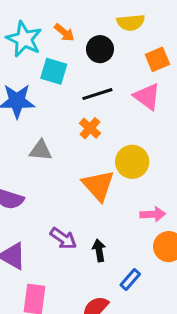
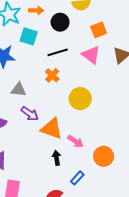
orange arrow: (64, 32) -> (36, 10), turned -40
orange triangle: (98, 185) -> (52, 129), moved, turned -30
pink arrow: (153, 214) -> (76, 141), moved, turned 35
purple arrow: (63, 238) -> (30, 114), moved

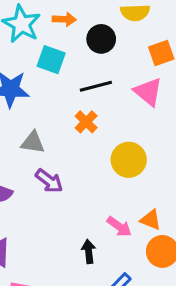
orange triangle: (52, 129) -> (151, 220), moved, size x0.6

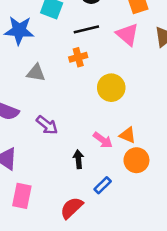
orange cross: (86, 122) -> (78, 57), turned 30
purple arrow: (49, 181) -> (47, 125), moved

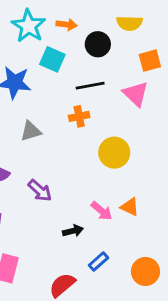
gray triangle: (36, 73) -> (31, 131), turned -30
black arrow: (78, 159) -> (73, 231), turned 78
orange circle: (136, 160) -> (145, 271), moved

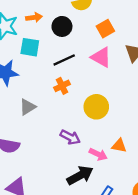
purple arrow: (40, 191) -> (70, 137), moved
black arrow: (73, 231) -> (80, 175), size x1.6

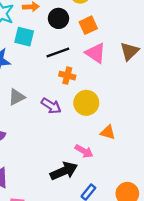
orange square: (105, 29) -> (88, 25), moved
orange cross: (62, 86) -> (67, 76), moved, turned 35
purple arrow: (70, 137) -> (51, 106), moved
orange triangle: (119, 146) -> (108, 132), moved

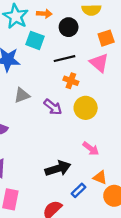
orange square: (88, 25) -> (106, 38), moved
orange triangle: (108, 132) -> (100, 177), moved
pink arrow: (84, 151) -> (91, 149), moved

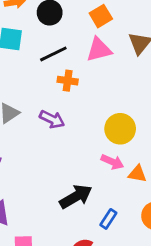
pink triangle: (99, 63) -> (99, 50), turned -42
yellow circle: (86, 108) -> (120, 129), moved
orange triangle: (100, 177) -> (137, 174), moved

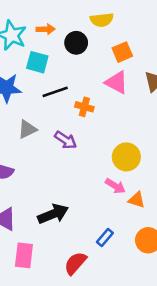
pink triangle: (99, 50) -> (117, 82), turned 35
black line: (53, 54) -> (55, 92), moved
black arrow: (76, 197) -> (53, 214), moved

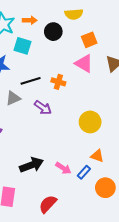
black line: (55, 92) -> (31, 81), moved
pink arrow: (115, 186) -> (63, 168), moved
blue rectangle: (105, 237) -> (84, 172), moved

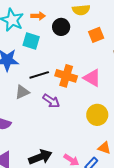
pink triangle: (84, 63) -> (92, 78), moved
orange cross: (58, 82) -> (66, 76), size x1.5

